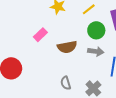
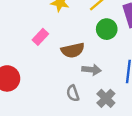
gray arrow: (96, 51) -> (91, 70), moved

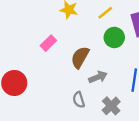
brown semicircle: (73, 50) -> (80, 57), turned 130
gray arrow: (91, 70) -> (98, 77), turned -30

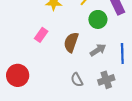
gray arrow: (98, 77) -> (98, 50), moved
gray cross: (111, 106) -> (106, 80), turned 35

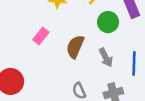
gray arrow: (98, 50) -> (106, 58), turned 91

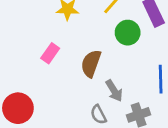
gray arrow: (106, 58) -> (114, 91), moved

